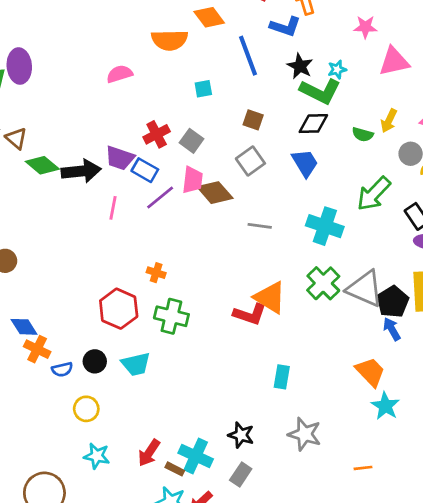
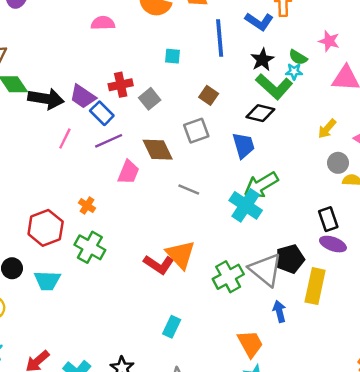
green semicircle: (363, 134) -> (298, 57), moved
pink trapezoid: (192, 180) -> (128, 172), moved
green arrow: (374, 194) -> (261, 185), moved
green cross: (323, 283) -> (228, 277), moved
black pentagon: (393, 302) -> (290, 259), moved

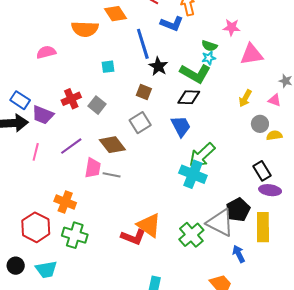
black star: (262, 60) -> (158, 66), moved
blue rectangle: (102, 113) -> (20, 100), moved
gray line: (189, 190) -> (112, 175), moved
orange cross: (87, 206) -> (65, 202), size x1.5

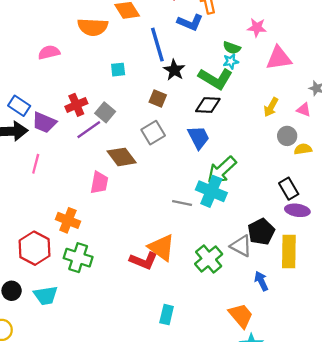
purple line: (71, 146) -> (89, 130), moved
gray line: (112, 175) -> (182, 203), moved
gray triangle: (220, 223) -> (241, 246), size x0.7

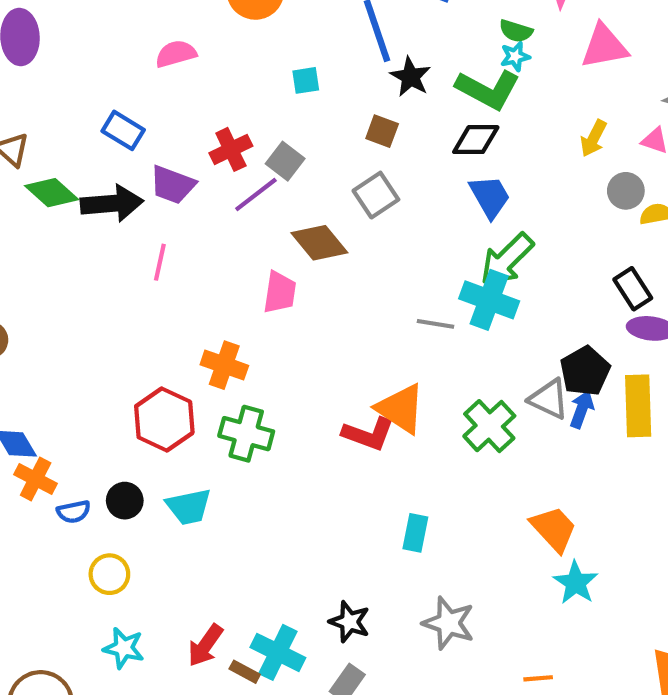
blue rectangle: (19, 106) -> (123, 130), moved
blue trapezoid: (198, 137) -> (490, 197), moved
blue arrow: (261, 281) -> (582, 409), moved, turned 48

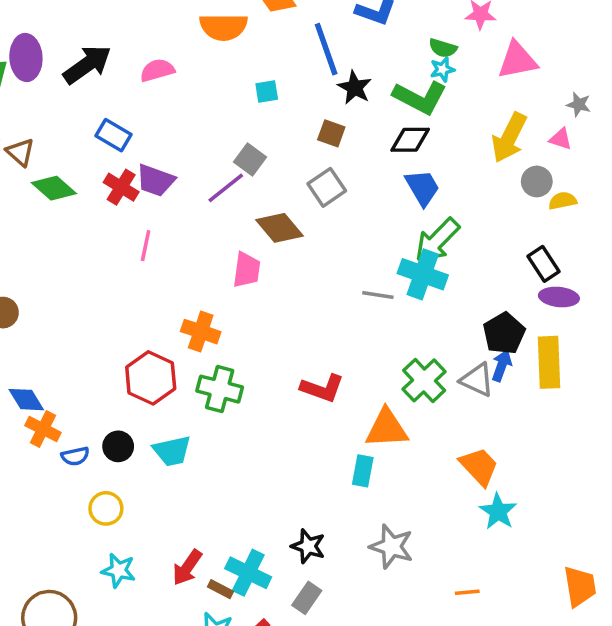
yellow arrow: (594, 138) -> (509, 138), size x1.6
red cross: (231, 149) -> (121, 187), moved, turned -32
black arrow: (112, 203) -> (87, 65), moved, turned -30
gray triangle: (549, 399) -> (477, 380), moved
orange triangle: (401, 409) -> (387, 428), moved, turned -36

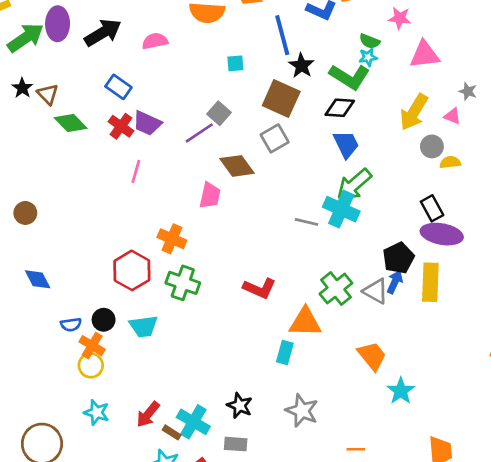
brown square: (331, 133) -> (281, 98), size x1.8
purple ellipse: (559, 297) -> (442, 234), size x1.4
orange cross: (43, 429) -> (92, 346), moved
cyan star: (498, 511) -> (401, 391), moved
gray rectangle: (307, 598) -> (236, 444), turned 55

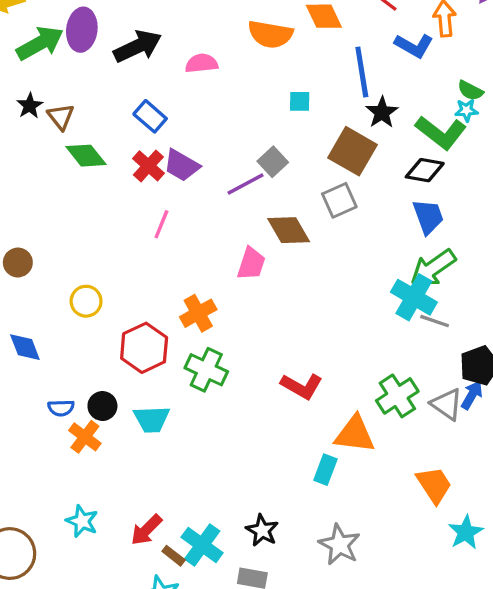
gray line: (307, 222) -> (435, 321), moved
orange cross: (172, 239) -> (198, 313), turned 32
yellow circle: (91, 365) -> (86, 301), moved

